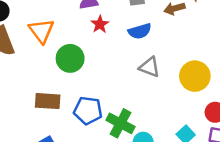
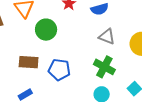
green cross: (120, 123) -> (104, 67), moved

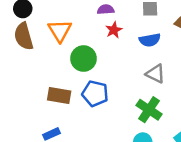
blue pentagon: (59, 70) -> (95, 93), moved

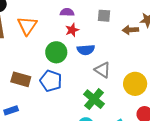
blue semicircle: (150, 40) -> (86, 50), moved
green circle: (84, 59) -> (56, 52), moved

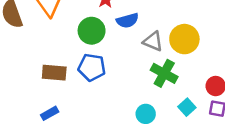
yellow circle: (135, 84) -> (184, 39), moved
green cross: (94, 99) -> (164, 73), moved

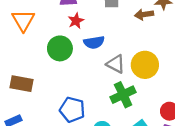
blue pentagon: (92, 67) -> (72, 110), moved
green cross: (164, 73) -> (123, 95), turned 30

